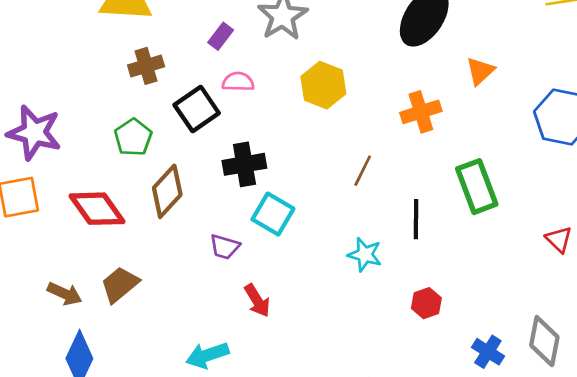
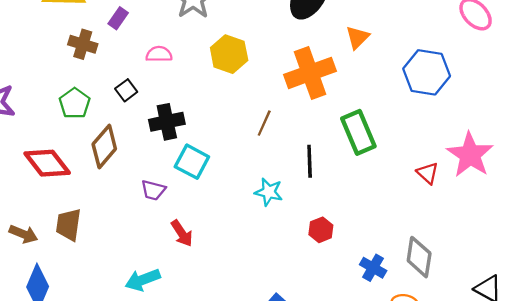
purple rectangle: (221, 36) -> (118, 18), moved
brown cross: (146, 66) -> (83, 44), turned 36
black square: (197, 109) -> (126, 90), moved, size x0.6
orange cross: (421, 112) -> (310, 73), size x1.5
brown trapezoid: (120, 284) -> (68, 225), turned -40

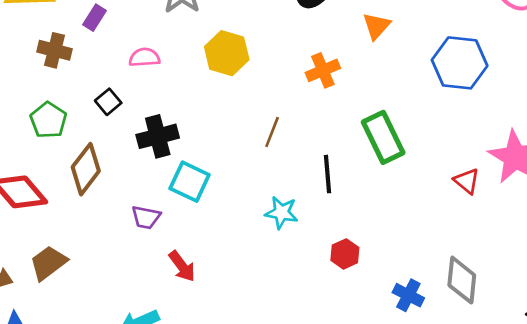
orange cross: (310, 73) -> (323, 70), size x0.6
brown trapezoid: (68, 225) -> (48, 263), turned 48

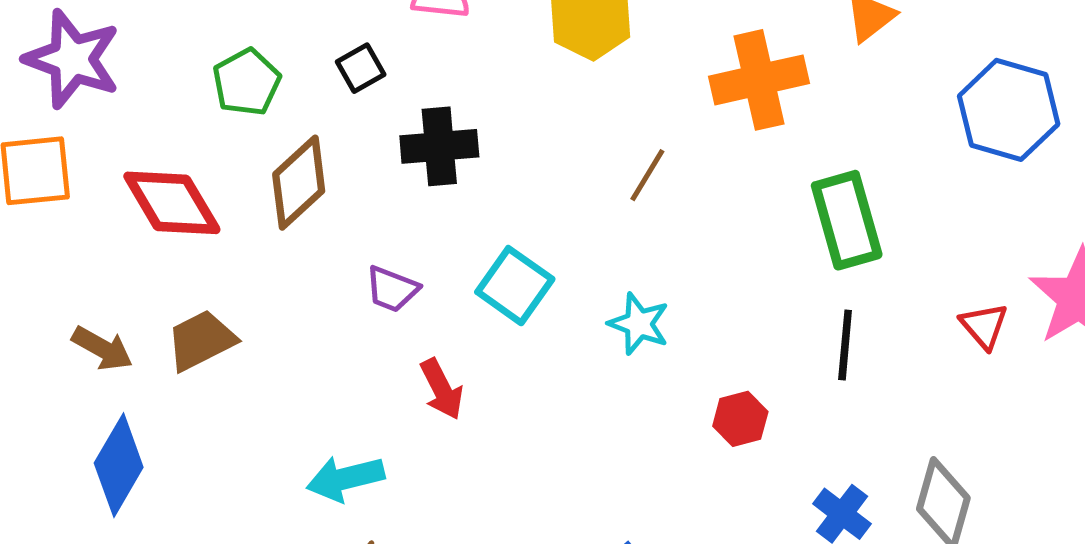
orange cross: (323, 70) -> (759, 80), size x1.5
black line: (328, 174) -> (845, 345), moved
cyan square: (190, 182) -> (515, 286), moved

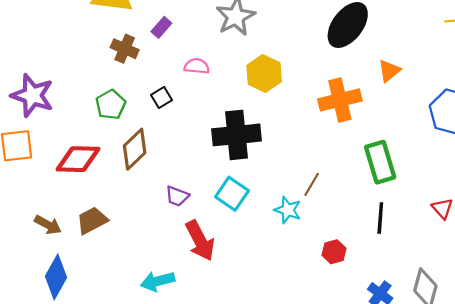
black cross: (439, 146) -> (236, 135), moved, size x1.4
brown line: (647, 175) -> (312, 184), moved
red diamond: (172, 203) -> (78, 159), turned -57
red arrow: (442, 389) -> (200, 241), size x1.5

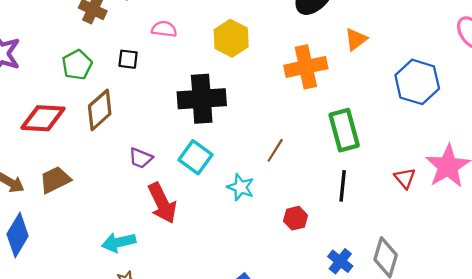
black square: (162, 98) -> (128, 59), turned 36
cyan star: (288, 210) -> (241, 187), moved

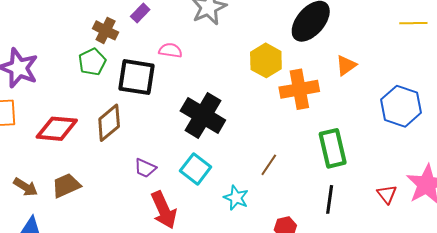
yellow hexagon: (231, 38) -> (266, 60), moved
black square: (128, 59) -> (136, 77), size x2.0
green pentagon: (77, 65) -> (92, 62), moved
black cross: (202, 99) -> (203, 115), turned 33

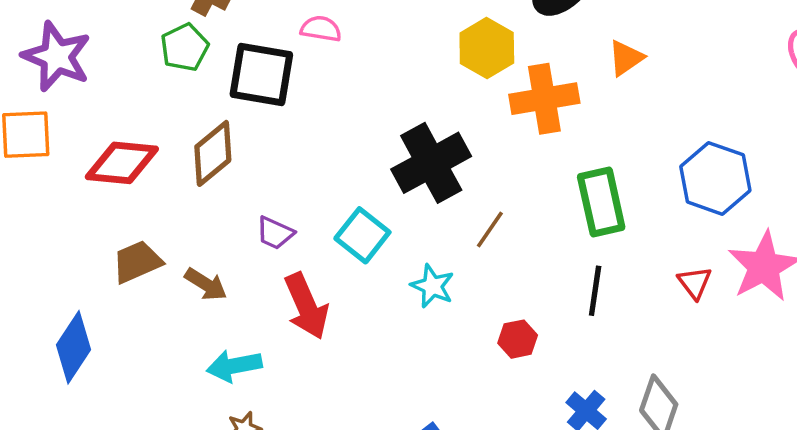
blue hexagon: (401, 106) -> (715, 178), moved
black cross: (203, 115) -> (431, 163), moved, turned 30
brown arrow: (26, 187) -> (206, 284), moved

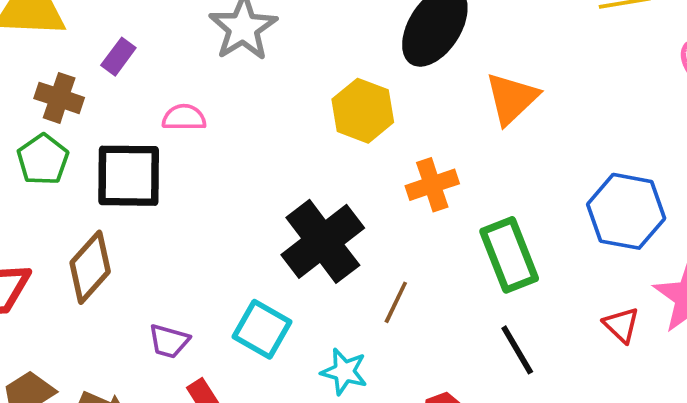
orange triangle: (626, 58) -> (512, 99), size x1.4
orange cross: (544, 99) -> (432, 185), moved, size x0.7
black line: (595, 291) -> (517, 350), turned -30

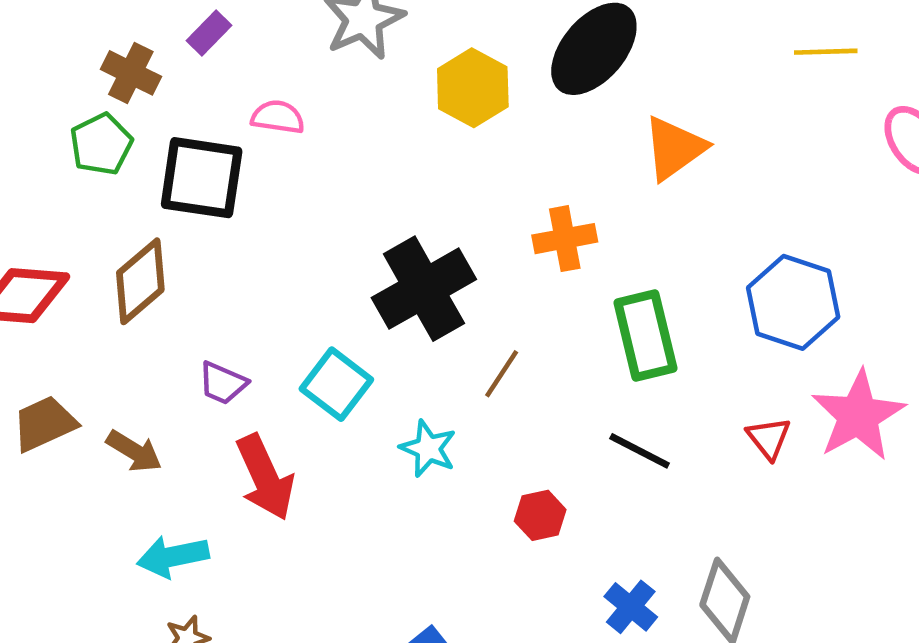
yellow hexagon: (363, 111) -> (473, 88), moved
black line: (517, 350) -> (640, 451), turned -40

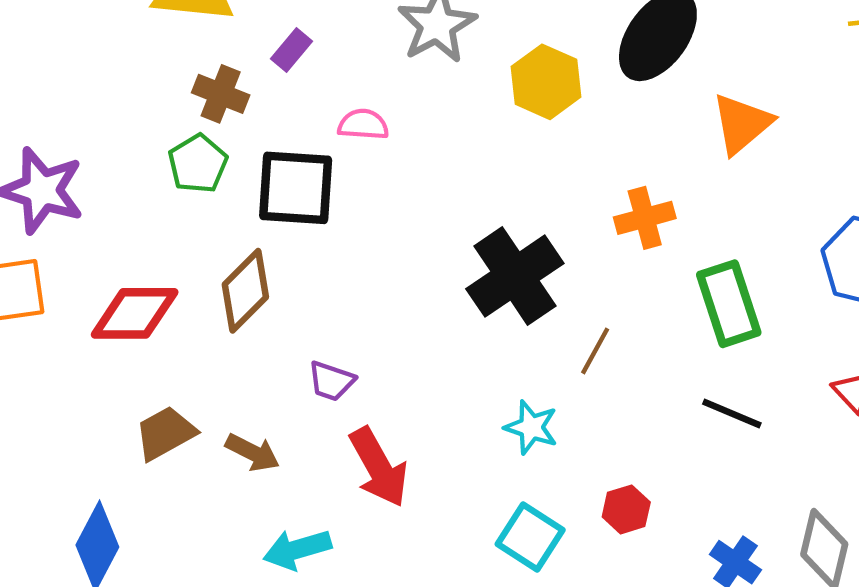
cyan square: (336, 384) -> (530, 537), moved
red hexagon: (540, 515) -> (626, 509), moved

